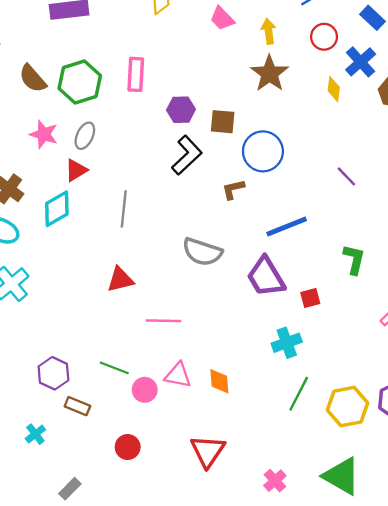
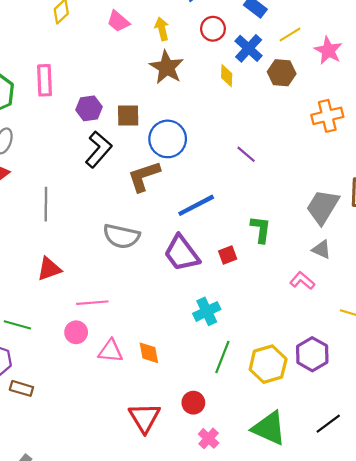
brown L-shape: (233, 189) -> (144, 176), size x1.6
red square: (310, 298) -> (228, 255), moved
green line: (114, 368) -> (17, 325), moved
pink circle: (145, 390) -> (76, 332), moved
red circle: (128, 447) -> (193, 403), moved

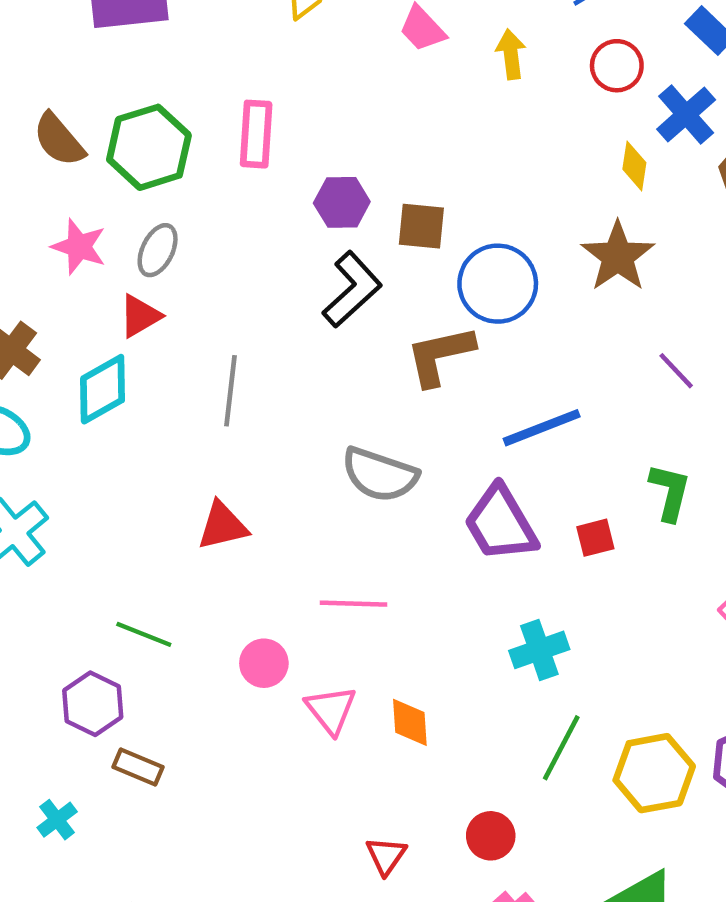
brown star: (167, 67) -> (618, 256), moved
purple line: (246, 154) -> (676, 371), moved
pink line: (92, 303) -> (353, 604), moved
pink triangle: (110, 351) -> (331, 710), turned 40
red triangle: (145, 418) -> (386, 856), size x0.6

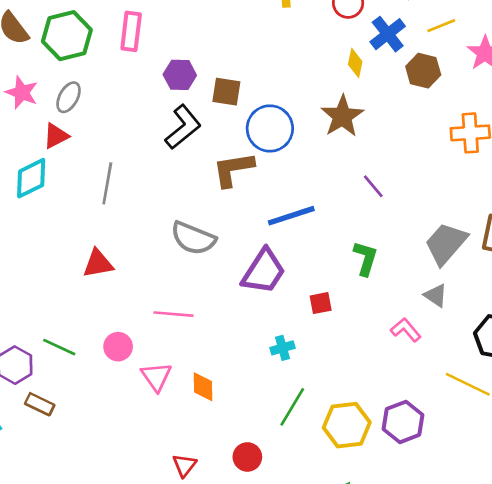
purple trapezoid: (501, 524) -> (264, 271), turned -120
red square: (595, 538) -> (321, 303), moved
green line: (144, 634) -> (59, 347), moved
cyan cross: (539, 650) -> (282, 348), size x0.7

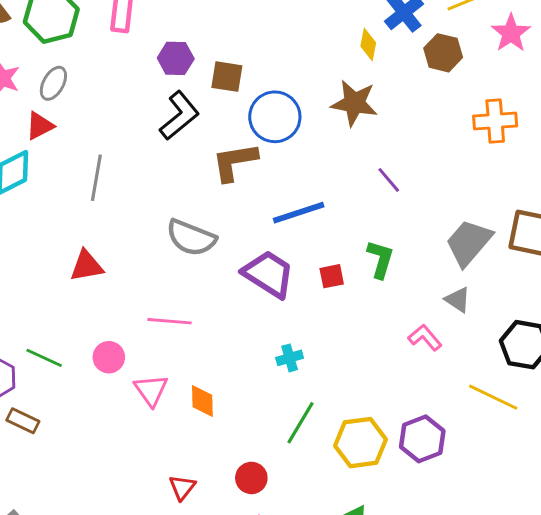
brown star: (342, 116) -> (354, 103), turned -30
purple trapezoid: (264, 271) -> (269, 274), turned -90
red square: (321, 303) -> (332, 276), moved

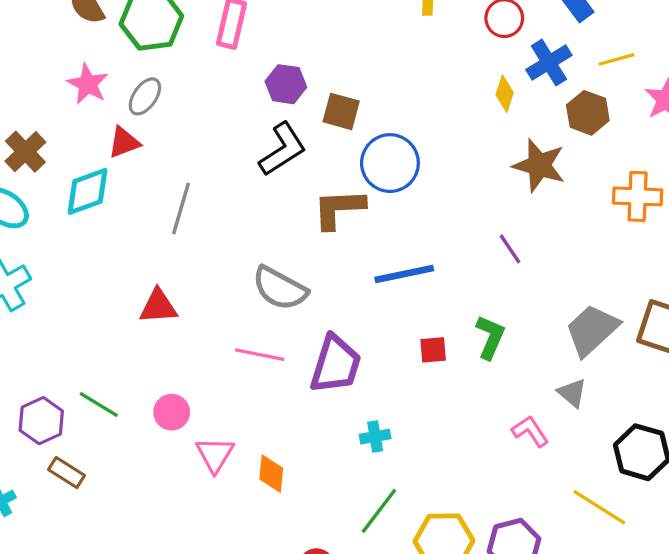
brown star: (354, 103) -> (539, 165), moved
purple trapezoid: (269, 274) -> (336, 364), moved, turned 68
pink line: (170, 321) -> (260, 355), moved

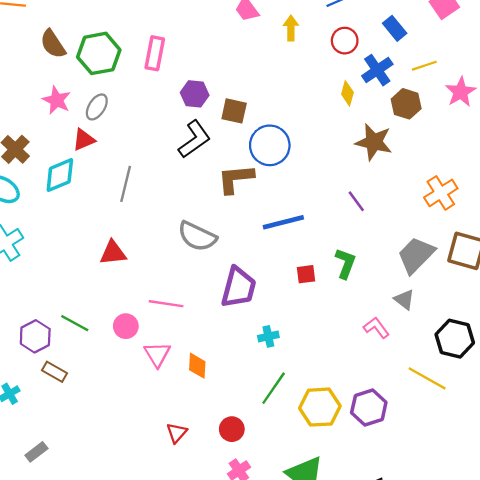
orange cross: (638, 196) -> (441, 193), moved, turned -32
pink line: (260, 355) -> (166, 304), moved

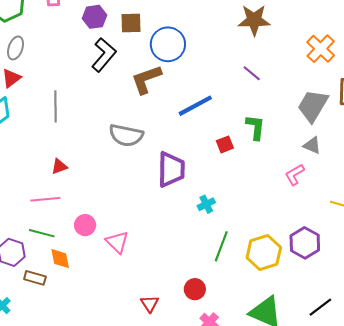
red triangle: (113, 253) -> (59, 166), size x0.7
pink line: (166, 304) -> (45, 199), moved
pink L-shape: (376, 328) -> (295, 175), turned -70
orange diamond: (197, 366) -> (60, 259), moved

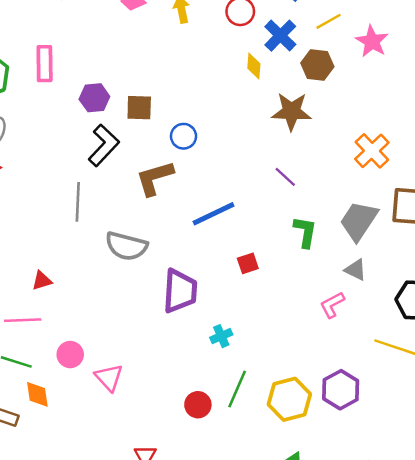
blue circle: (168, 44) -> (184, 136), size x0.6
gray line: (55, 106) -> (78, 202), moved
green L-shape: (255, 127) -> (305, 232), moved
red circle: (195, 289) -> (198, 405), moved

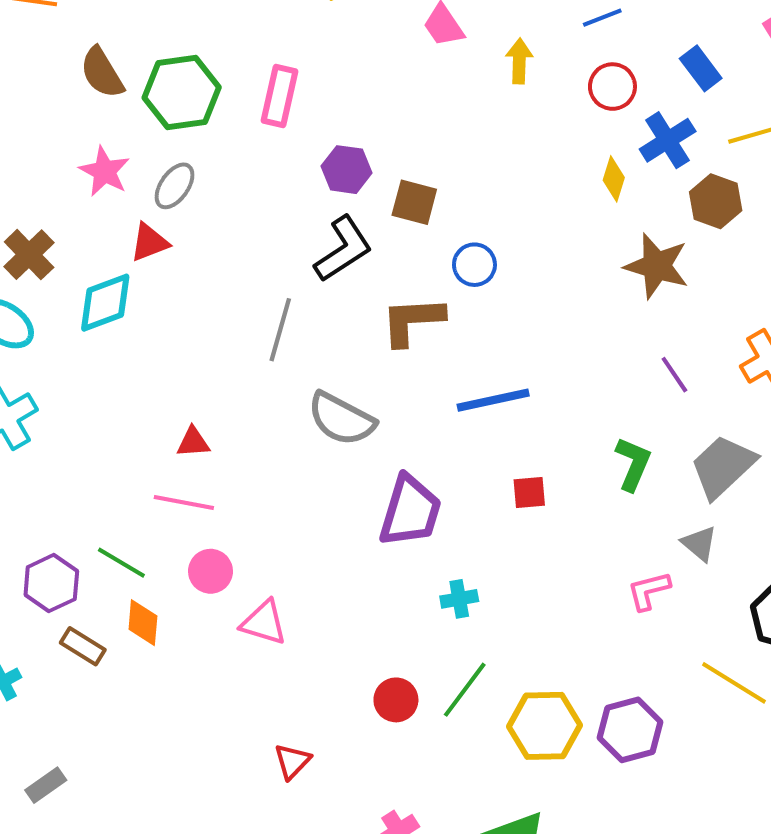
purple line: (285, 177) -> (674, 375), moved
pink line: (23, 320) -> (184, 503), moved
pink triangle: (109, 378) -> (264, 623), turned -44

